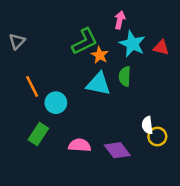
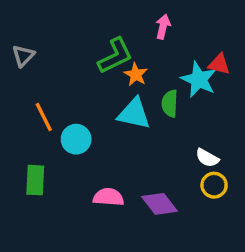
cyan star: (132, 44) -> (199, 80), moved
white semicircle: (147, 125) -> (207, 158), moved, turned -54
green rectangle: (38, 134) -> (35, 180), moved, turned -30

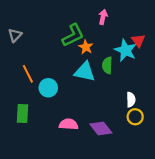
red triangle: (219, 64) -> (138, 41), turned 40
white semicircle: (207, 158) -> (131, 100), turned -120

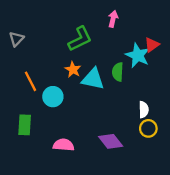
red triangle: (138, 41) -> (152, 45), turned 32
orange star: (86, 47) -> (73, 70), moved
pink semicircle: (69, 124) -> (63, 145), moved

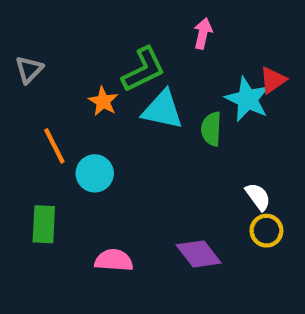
orange star: (73, 70) -> (103, 101), moved
cyan triangle: (93, 79) -> (163, 110), moved
white semicircle: (144, 110) -> (258, 197), turned -35

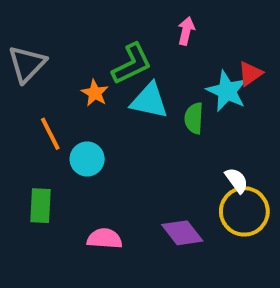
gray triangle: (29, 69) -> (27, 64), size x1.5
yellow circle: (266, 231) -> (244, 211), size x1.6

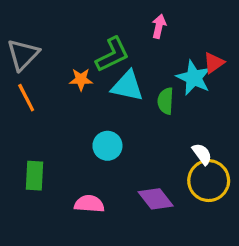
orange star: (95, 93) -> (81, 79), turned -30
orange line: (50, 134) -> (26, 98), moved
cyan circle: (87, 159) -> (107, 146), moved

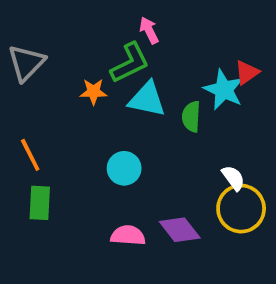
pink arrow: (159, 26) -> (149, 30), moved, turned -40
orange line: (26, 98) -> (30, 155), moved
pink semicircle: (89, 204) -> (128, 235), moved

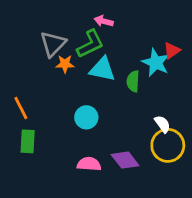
pink arrow: (149, 30) -> (104, 21), turned -48
gray triangle: (26, 63) -> (53, 44), moved

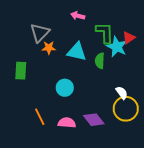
green L-shape: (90, 44) -> (105, 33), moved, turned -65
orange line: (21, 108) -> (40, 117), moved
green rectangle: (28, 141) -> (21, 71), moved

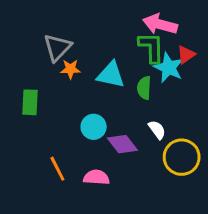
pink arrow: (78, 16) -> (160, 24), moved, size x1.6
white semicircle: (122, 93) -> (157, 130), moved
purple diamond: (94, 120) -> (122, 144), moved

